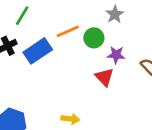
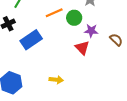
blue rectangle: (38, 51) -> (31, 40), moved

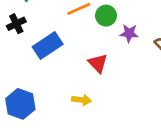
red triangle: (82, 48) -> (98, 63), moved

